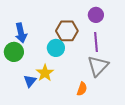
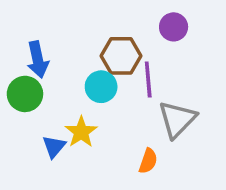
purple line: (96, 42) -> (148, 79), moved

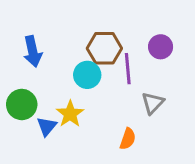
purple circle: (174, 27) -> (161, 47), moved
green circle: (25, 94) -> (22, 104), moved
gray triangle: (177, 119) -> (153, 103), size x0.7

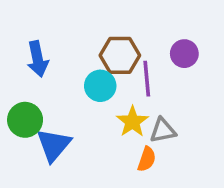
gray triangle: (153, 103) -> (163, 131), moved, turned 35
yellow star: (70, 114) -> (132, 122), moved
blue triangle: (47, 126) -> (54, 145), size x1.5

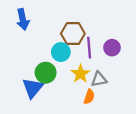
purple circle: (184, 54) -> (112, 48), moved
blue arrow: (38, 59) -> (23, 19), moved
green circle: (25, 120) -> (46, 73), moved

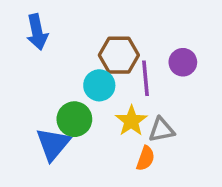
purple circle: (112, 48) -> (183, 62), moved

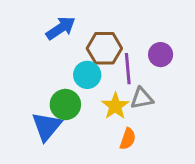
blue arrow: (37, 32) -> (61, 28), moved, turned -112
gray triangle: (162, 130) -> (142, 98), moved

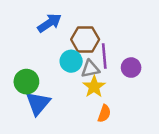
purple circle: (161, 55) -> (131, 68), moved
gray triangle: (142, 98) -> (90, 69), moved
green circle: (65, 104) -> (26, 82), moved

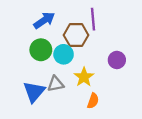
purple line: (104, 56) -> (93, 19), moved
gray triangle: (90, 69) -> (56, 84), moved
green circle: (26, 82) -> (41, 50), moved

